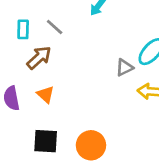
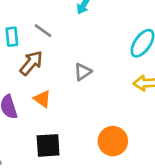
gray triangle: (124, 67) -> (83, 72), moved
orange circle: (91, 145) -> (113, 141), moved

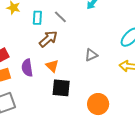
gray triangle: (83, 72) -> (91, 55), moved
black square: (48, 145) -> (61, 88), moved

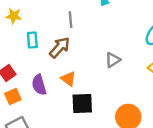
gray line: (60, 17) -> (71, 20), turned 48
cyan rectangle: (37, 18) -> (32, 40), moved

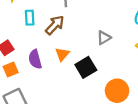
orange triangle: (68, 79) -> (62, 54), turned 32
black square: (82, 103) -> (86, 67), moved, turned -30

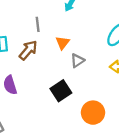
orange triangle: (62, 54) -> (63, 43), moved

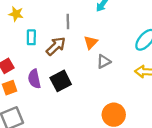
black square: (61, 91) -> (61, 81), moved

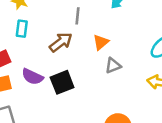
cyan rectangle: (31, 37) -> (22, 29), moved
purple semicircle: (34, 79) -> (32, 77), turned -60

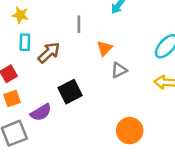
brown arrow: (61, 42) -> (49, 53), moved
purple semicircle: (32, 77) -> (41, 112), moved, turned -50

